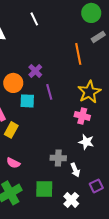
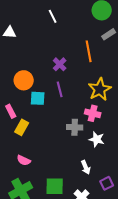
white line: (34, 19) -> (53, 16), moved
purple cross: (35, 71) -> (60, 64), moved
gray cross: (58, 158) -> (75, 127), moved

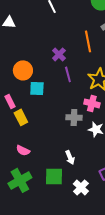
purple line: (60, 89) -> (68, 74), moved
yellow rectangle: (22, 127) -> (21, 117), turned -56
white arrow: (86, 167) -> (70, 157), moved

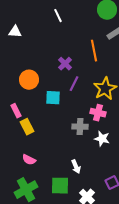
purple line: (68, 74) -> (74, 84), turned 42
cyan square: (37, 88) -> (53, 98), moved

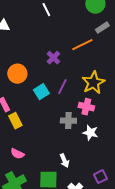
orange line: (94, 51) -> (82, 45), turned 75
purple line: (74, 84) -> (62, 87), moved
cyan square: (53, 98) -> (41, 92), turned -35

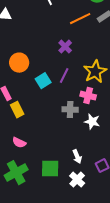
orange line: (82, 45) -> (80, 19), moved
purple cross: (53, 58) -> (65, 47), moved
white arrow: (64, 161) -> (77, 157), moved

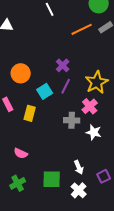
purple cross: (65, 47) -> (63, 65), moved
pink cross: (88, 96) -> (90, 106), turned 35
yellow rectangle: (17, 110) -> (30, 113), moved, turned 42
green cross: (16, 173) -> (18, 183), size x0.7

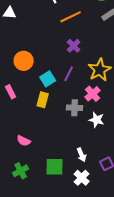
orange line: (82, 29) -> (71, 17), moved
purple cross: (63, 65) -> (74, 46), moved
yellow rectangle: (30, 113) -> (43, 100), moved

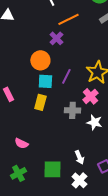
purple cross: (74, 46) -> (56, 38), moved
orange circle: (24, 61) -> (40, 60), moved
cyan square: (48, 79) -> (45, 81), turned 35

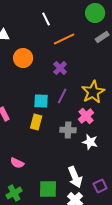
purple cross: (56, 38) -> (60, 68), moved
orange circle: (40, 60) -> (23, 58), moved
white arrow: (79, 157) -> (75, 177), size x1.5

